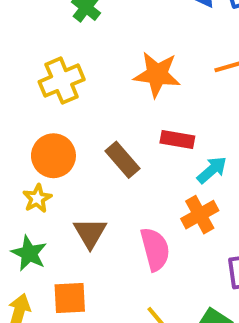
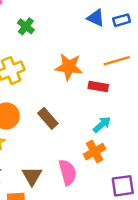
red rectangle: (177, 139) -> (98, 86), moved
brown triangle: (90, 233) -> (32, 176), moved

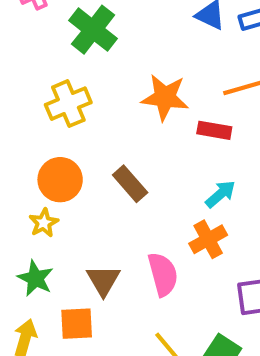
green cross: (26, 26) -> (93, 30), size x1.6

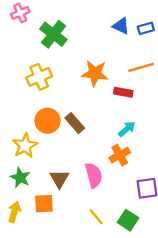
orange circle: (60, 180) -> (47, 121), moved
yellow star: (44, 223) -> (25, 146), size x1.5

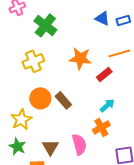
red rectangle: (123, 92) -> (104, 74), turned -49

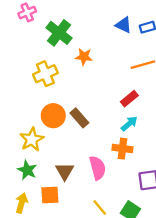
orange star: (80, 58) -> (84, 57), moved, size x0.7
red rectangle: (104, 74) -> (129, 99), moved
orange cross: (101, 127) -> (122, 149), turned 36

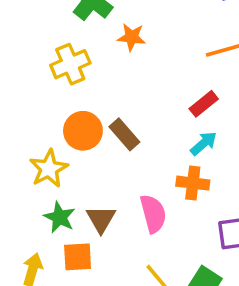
green star: (27, 170) -> (60, 217), moved

